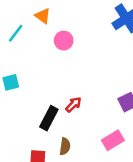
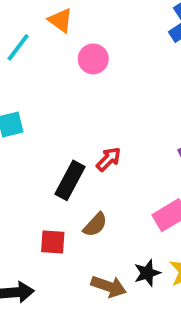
brown semicircle: (65, 146) -> (95, 225), turned 35

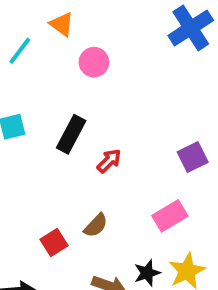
black rectangle: (70, 180) -> (71, 134), moved
red square: (53, 242) -> (54, 243), turned -36

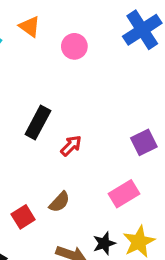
pink circle: (94, 62) -> (74, 46), moved

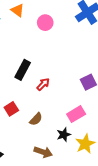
red square: (23, 217) -> (11, 109), moved
black star: (104, 243) -> (64, 135), moved

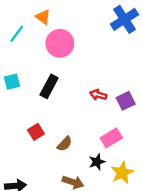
pink circle: (45, 23) -> (60, 43), moved, size x1.5
red arrow: (43, 84) -> (98, 95), moved, turned -120

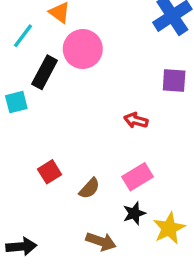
black rectangle: (49, 86) -> (45, 72), moved
purple square: (126, 101) -> (174, 81), moved, turned 30
pink rectangle: (111, 138) -> (138, 177), moved

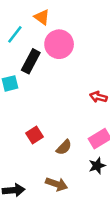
brown arrow: (101, 242) -> (57, 184), moved

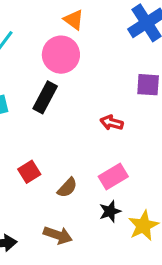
orange triangle: (42, 17) -> (74, 20), moved
black rectangle: (31, 61) -> (45, 97), moved

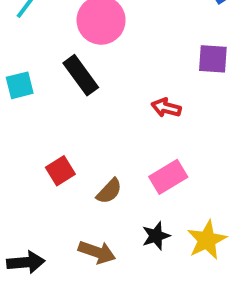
black rectangle: (45, 97) -> (81, 75), turned -64
black star: (110, 211) -> (156, 236), moved

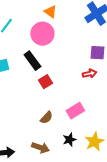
red arrow: (166, 108) -> (89, 74), moved, turned 152
red square: (60, 171) -> (45, 82), moved

